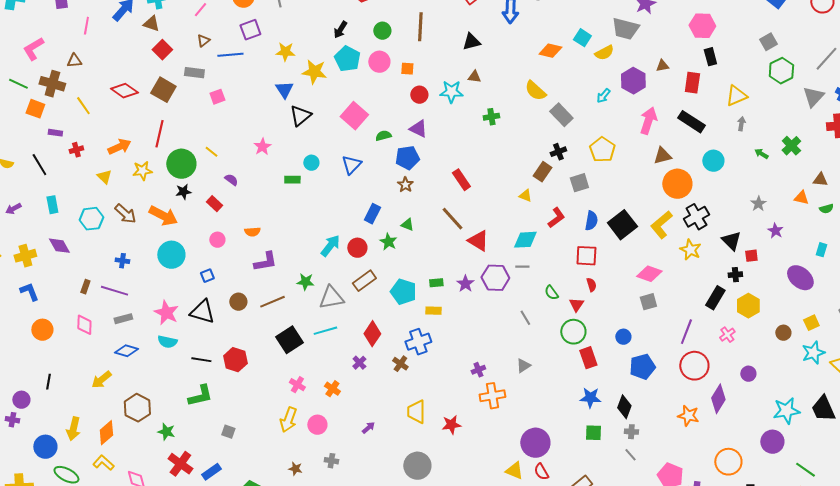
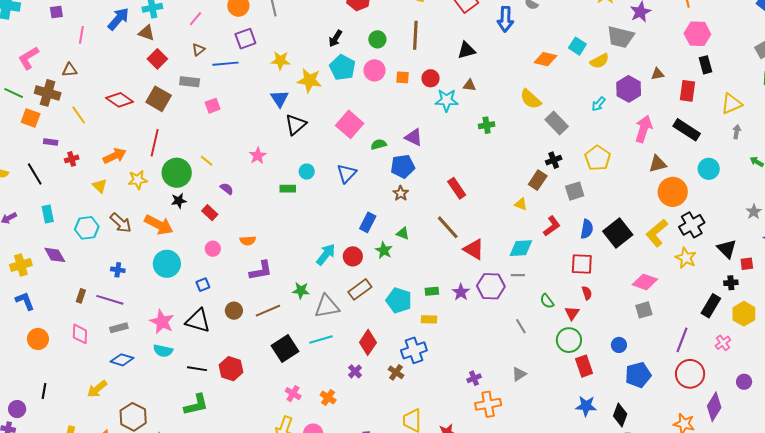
red circle: (419, 95) -> (431, 78), moved

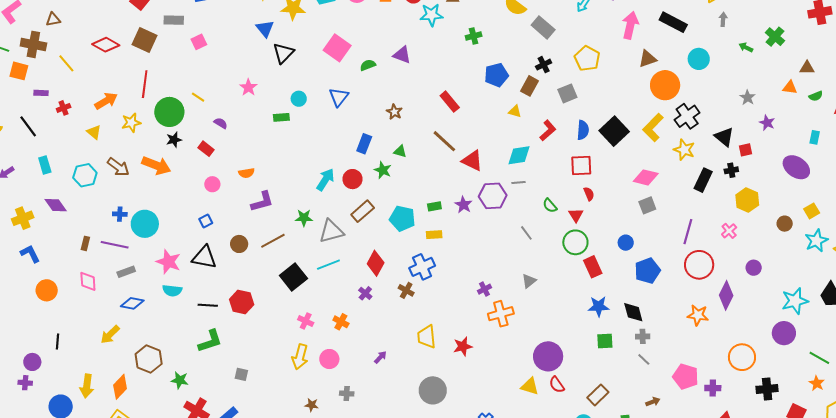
blue pentagon: (403, 166) -> (496, 75), moved
cyan circle: (167, 264) -> (145, 224), moved
black rectangle: (711, 306) -> (703, 180), moved
black diamond: (620, 415) -> (633, 312), turned -30

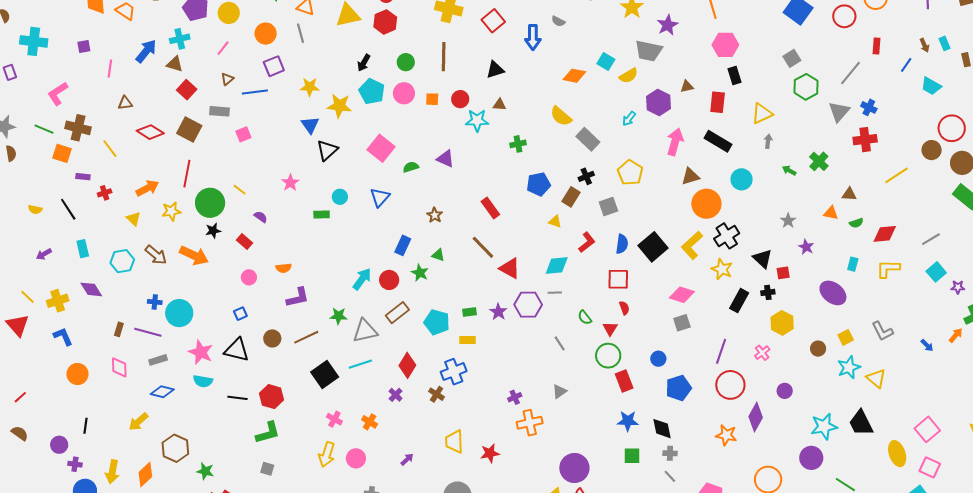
brown triangle: (53, 19) -> (125, 103), moved
green L-shape: (210, 341) -> (268, 433), moved
purple cross: (25, 383) -> (75, 464), moved

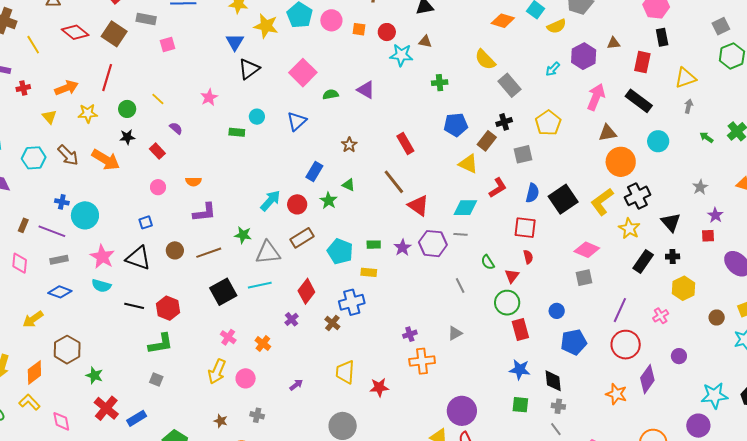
green circle: (210, 203) -> (127, 109), size x0.6
yellow triangle: (555, 222) -> (468, 164), size x1.5
red square: (783, 273) -> (708, 236), moved

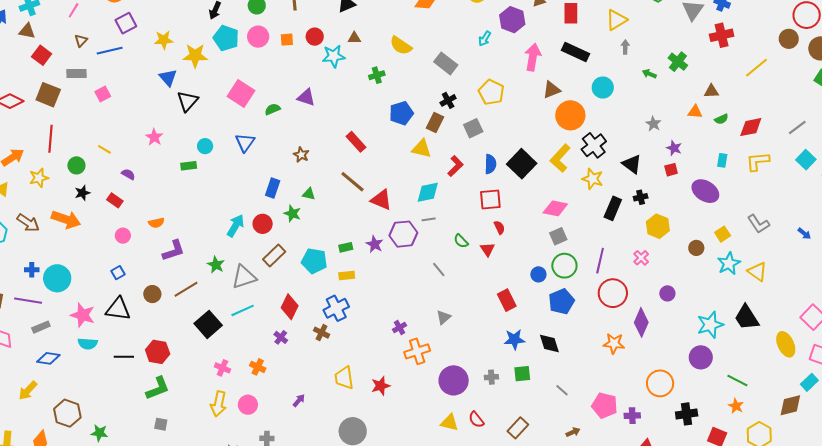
yellow semicircle: (485, 60) -> (401, 46), moved
green star: (243, 235) -> (216, 265), turned 30
green circle: (507, 303) -> (564, 266), moved
gray cross: (558, 406) -> (491, 377), moved
purple circle: (462, 411) -> (454, 380), moved

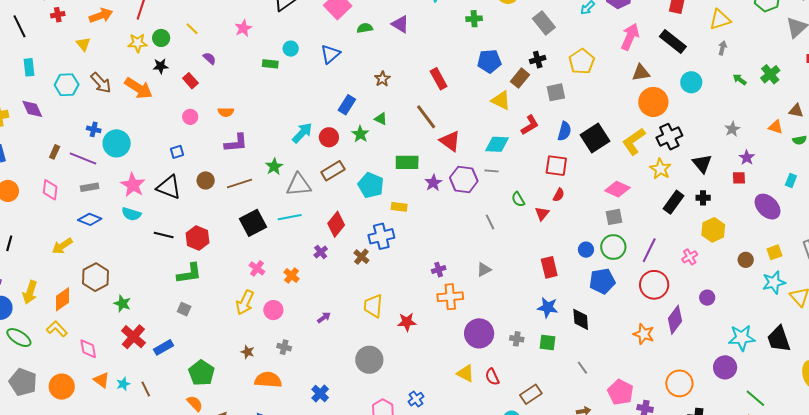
yellow star: (39, 178) -> (138, 43), moved
red semicircle: (499, 227) -> (559, 195), turned 40
green rectangle: (346, 247) -> (407, 162), moved, size x1.6

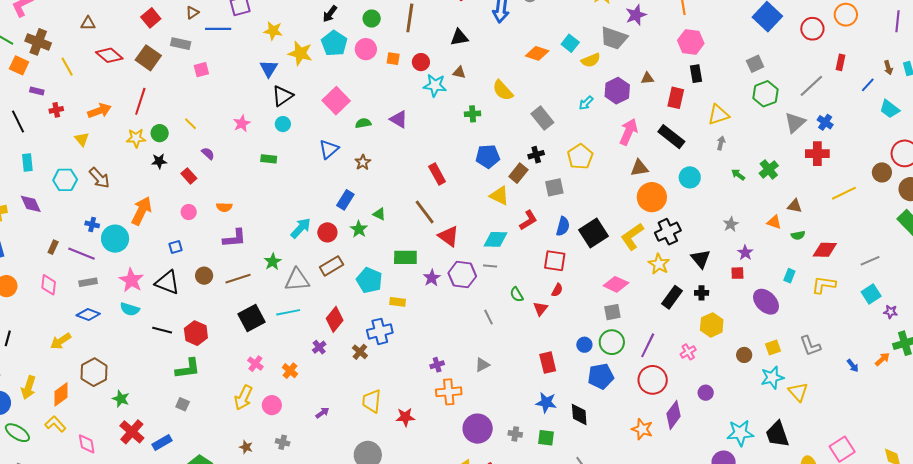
cyan circle: (291, 49) -> (283, 124), moved
brown star: (382, 79) -> (363, 162), moved
orange arrow: (139, 88) -> (142, 211), moved, turned -96

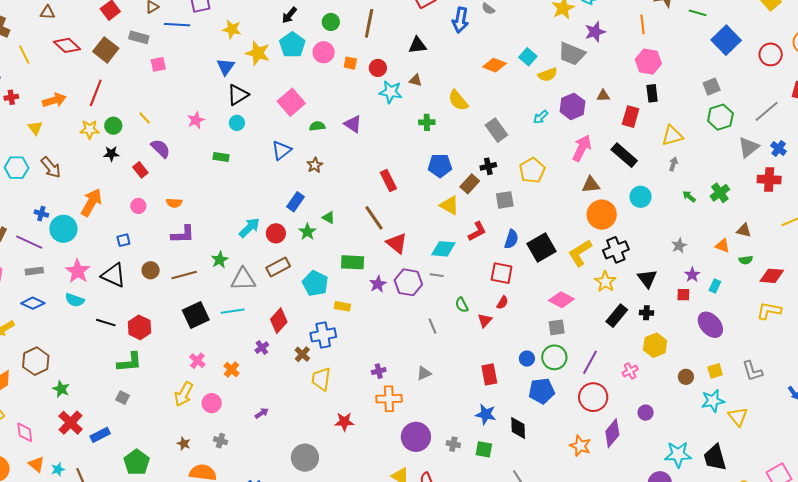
purple semicircle: (208, 153) -> (161, 148), size x1.5
cyan rectangle: (789, 276) -> (715, 286), moved
yellow trapezoid: (372, 401) -> (321, 379), moved

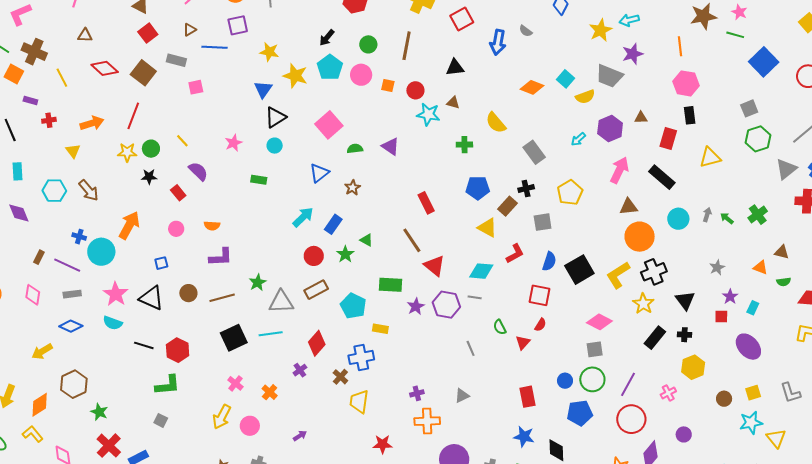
gray arrow: (673, 164) -> (707, 215), moved
cyan arrow: (249, 228) -> (303, 217), moved

